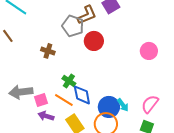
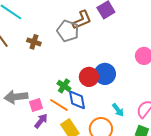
red circle: (94, 41) -> (89, 77), moved
brown cross: (48, 51) -> (34, 42), moved
blue circle: (109, 107) -> (105, 74), moved
purple arrow: (46, 116) -> (41, 121), turned 112

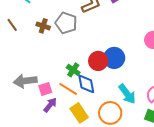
gray pentagon: (68, 31) -> (66, 23), moved
cyan arrow: (118, 110) -> (127, 94), size x1.5

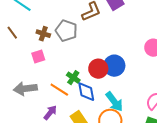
pink square: (45, 89) -> (38, 57), moved
orange line: (68, 89) -> (59, 90), moved
cyan arrow: (127, 94) -> (114, 102), moved

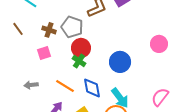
red circle: (98, 69) -> (81, 48), moved
green cross: (73, 78) -> (79, 61), moved
gray arrow: (25, 89) -> (31, 85), size x0.6

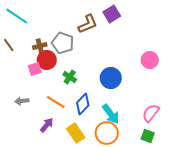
brown cross: (49, 30) -> (40, 46), turned -32
red circle: (81, 48) -> (47, 60), moved
blue diamond: (92, 88) -> (83, 104), turned 55

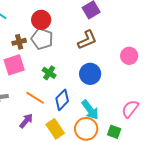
brown L-shape: (88, 24) -> (87, 40), moved
red circle: (47, 60) -> (41, 20), moved
pink square: (35, 69) -> (14, 65), size x1.5
green square: (148, 136) -> (114, 132), moved

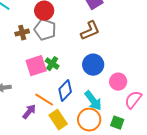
pink circle: (129, 56) -> (118, 82), moved
pink square: (14, 65) -> (36, 66), moved
orange line: (35, 98) -> (44, 100), moved

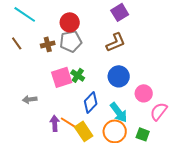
gray pentagon: (45, 30) -> (71, 41), turned -30
orange line: (44, 100) -> (70, 123), moved
purple arrow: (29, 112) -> (55, 123), turned -42

